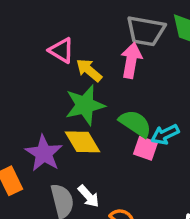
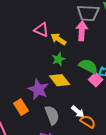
green star: (85, 105) -> (58, 59), size x0.6
pink square: (145, 148) -> (96, 80), turned 32
white arrow: (89, 196) -> (78, 112), moved

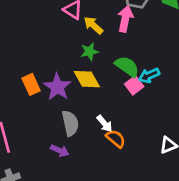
orange rectangle: (21, 107) -> (31, 84), moved

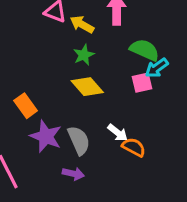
green semicircle: (127, 66) -> (145, 50), moved
pink square: (134, 85) -> (142, 83), turned 36
purple star: (57, 87) -> (46, 136), moved

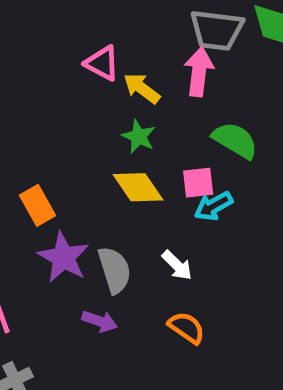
green star: (84, 55) -> (139, 137), turned -30
cyan arrow: (157, 68) -> (213, 206), moved
pink square: (142, 83) -> (198, 183), moved
orange semicircle: (134, 147) -> (187, 328), moved

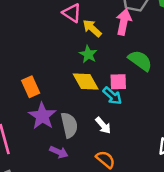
cyan arrow: (213, 206) -> (112, 96), moved, turned -114

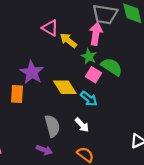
green star: (88, 54) -> (89, 56), moved
pink square: (118, 82) -> (93, 75), moved, turned 35
orange rectangle: (31, 87) -> (17, 94), turned 30
purple star: (42, 116) -> (32, 72), moved

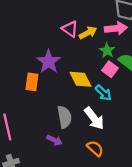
pink triangle: (50, 28) -> (70, 29), moved
pink arrow: (96, 34) -> (116, 28), turned 70
yellow arrow: (68, 40) -> (88, 33), turned 108
white arrow: (82, 125) -> (94, 118), size x1.5

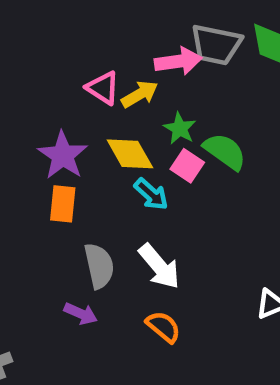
pink arrow: (116, 28) -> (178, 61), moved
yellow diamond: (80, 79) -> (130, 154), moved
orange rectangle: (32, 82) -> (63, 204), moved
cyan arrow: (103, 93) -> (151, 194), moved

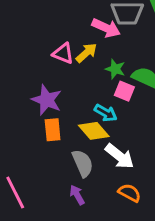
pink arrow: (178, 61) -> (106, 28), turned 44
yellow diamond: (130, 154) -> (94, 131), moved
purple arrow: (81, 314) -> (77, 195), turned -132

